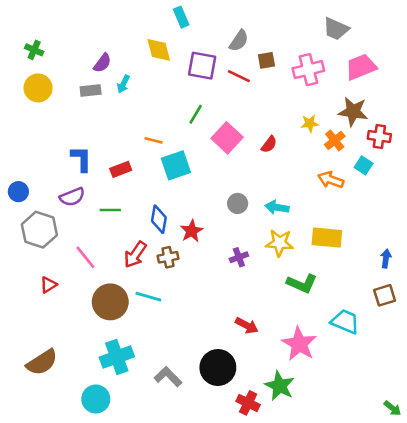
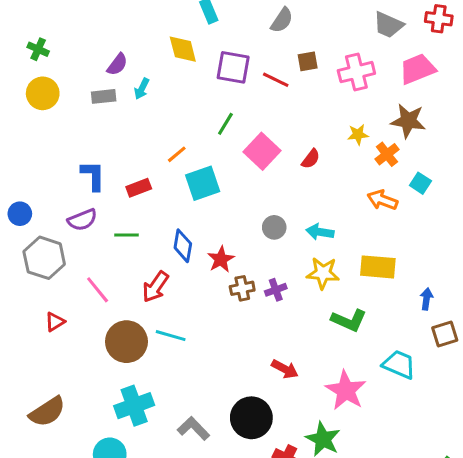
gray semicircle: (239, 41) -> (282, 20), moved
red cross: (379, 137) -> (439, 19), moved
orange line: (154, 140) -> (177, 154), turned -54
brown cross: (168, 257) -> (242, 288), moved
blue arrow: (386, 259) -> (427, 299), moved

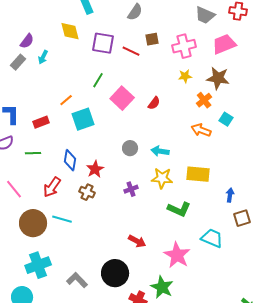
gray rectangle: (104, 96) -> (18, 62), turned -42
yellow star: (358, 134) -> (185, 76), moved
brown cross: (242, 288) -> (87, 192), moved, turned 35

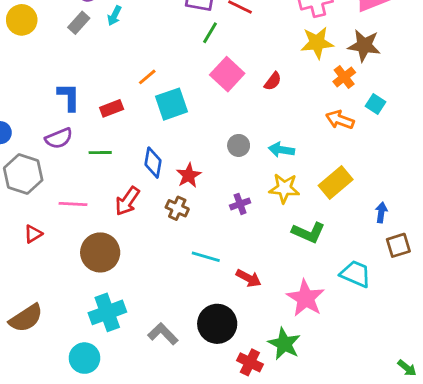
yellow star: (185, 76) -> (317, 43), size x1.6
green line: (98, 80) -> (210, 33), moved
yellow rectangle: (198, 174) -> (336, 183), turned -45
pink line: (14, 189) -> (73, 204), turned -48
cyan line: (62, 219) -> (206, 257), moved

